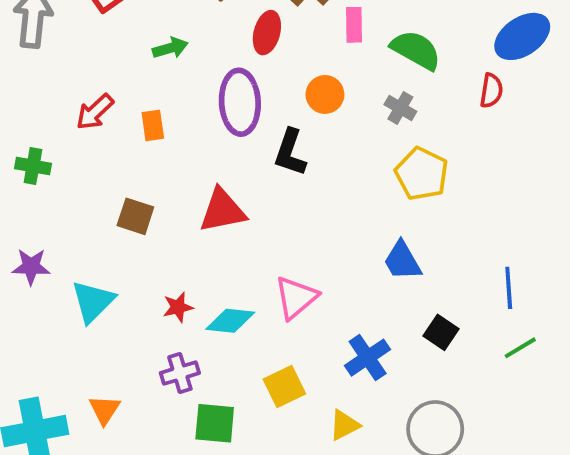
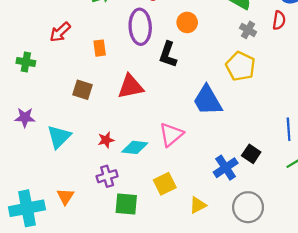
gray cross: (400, 108) -> (248, 30), moved
orange rectangle: (153, 125) -> (100, 48), moved
blue trapezoid: (402, 261) -> (207, 100), moved, size x1.4
blue cross: (368, 358) -> (226, 168), moved

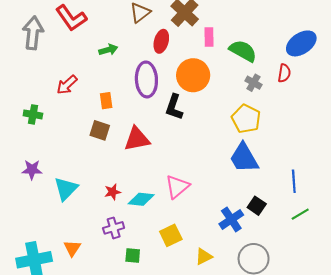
orange circle: (187, 22) -> (193, 75), size x1.6
brown square: (83, 90) -> (100, 130), moved
blue trapezoid: (207, 100) -> (244, 158), moved
green square: (126, 204) -> (133, 256), size x0.7

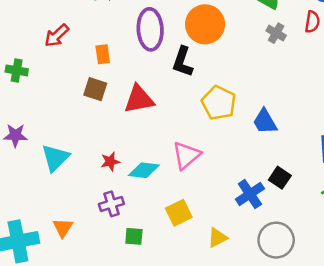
yellow pentagon: (246, 119) -> (219, 103), moved
blue trapezoid: (244, 158) -> (265, 122), size x0.7

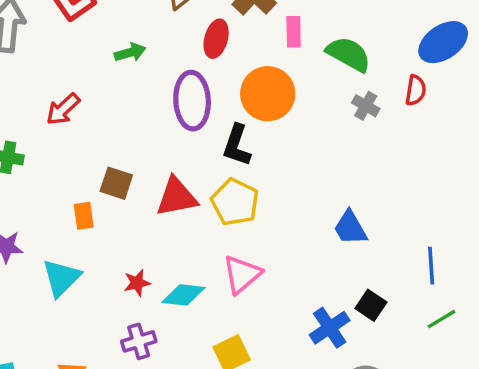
orange rectangle: (103, 54) -> (84, 216), moved
yellow pentagon: (219, 103) -> (235, 202), moved

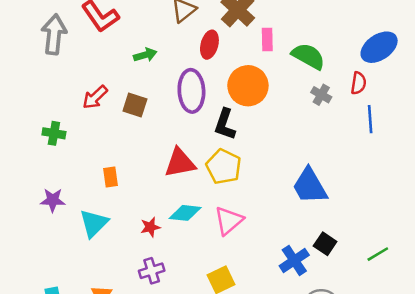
brown square: (116, 183) -> (135, 105), moved
blue trapezoid: (350, 228) -> (310, 186), size x1.4
blue line: (431, 266) -> (370, 119), moved
cyan diamond: (183, 295) -> (185, 213), moved

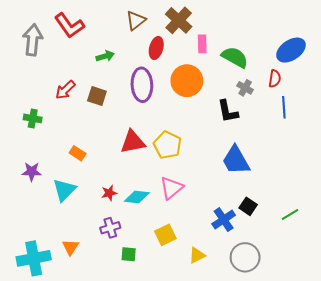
black L-shape: (225, 124) -> (228, 111), moved, turned -30
orange rectangle: (111, 177) -> (78, 153), turned -49
cyan diamond: (185, 213) -> (137, 197), moved

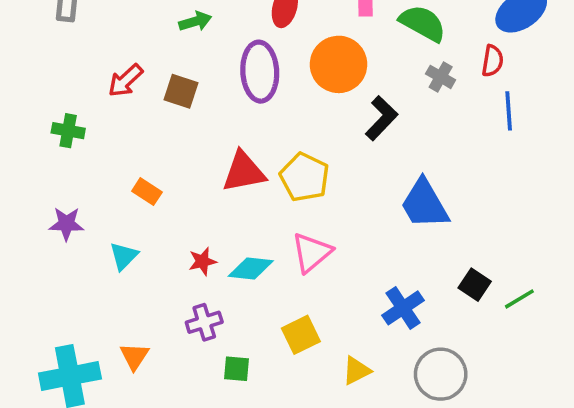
black L-shape: (228, 111) -> (382, 118), moved, turned -125
cyan triangle: (64, 190) -> (124, 256), size x0.7
black square: (248, 206) -> (475, 285), moved

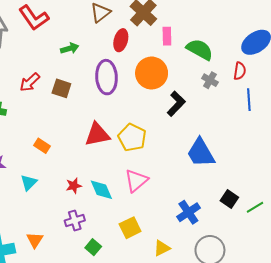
cyan diamond: (251, 269) -> (101, 190), turned 60
green square: (236, 369) -> (93, 247), turned 35

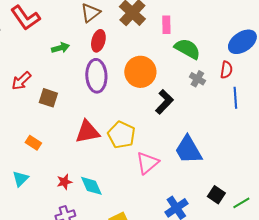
pink rectangle: (167, 36) -> (166, 25), moved
red ellipse: (121, 40) -> (98, 41), moved
brown square: (61, 88) -> (48, 98), moved
pink triangle: (136, 181) -> (147, 163), moved

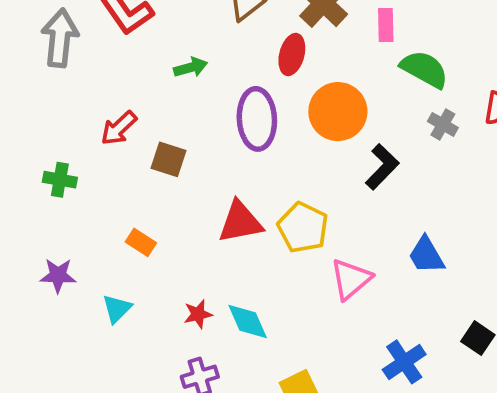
red ellipse: (98, 41) -> (292, 54), moved
blue trapezoid: (188, 150) -> (426, 255), size x0.7

